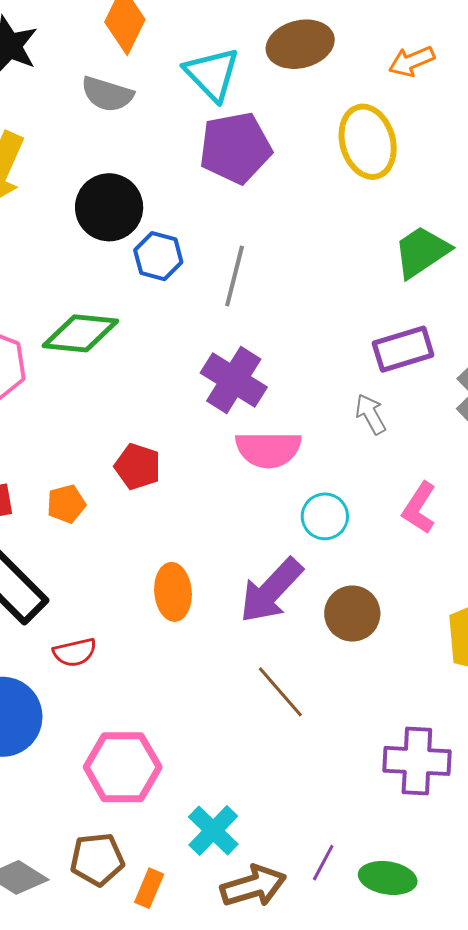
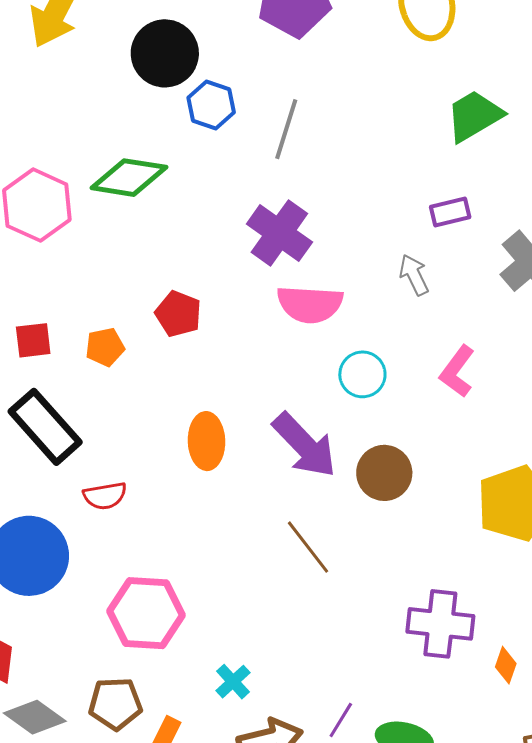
purple rectangle: (403, 349) -> (450, 212), size x0.7
purple arrow: (271, 591) -> (305, 445), turned -90
cyan cross: (213, 831) -> (233, 682), size x0.7

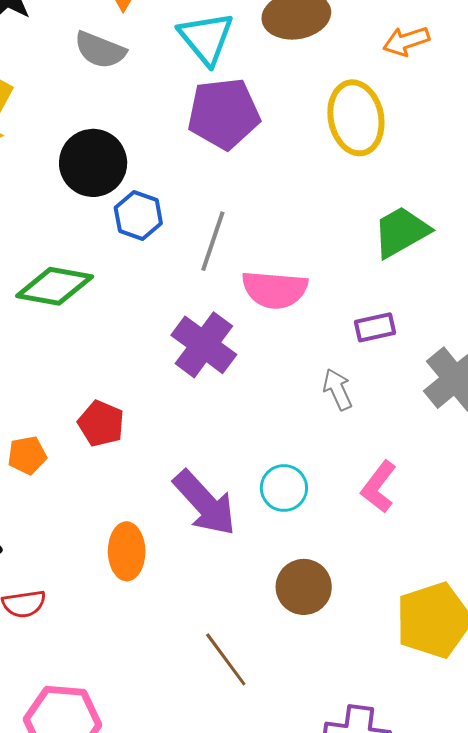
pink semicircle: (310, 304) -> (275, 290), moved
purple arrow: (305, 445) -> (205, 503), moved

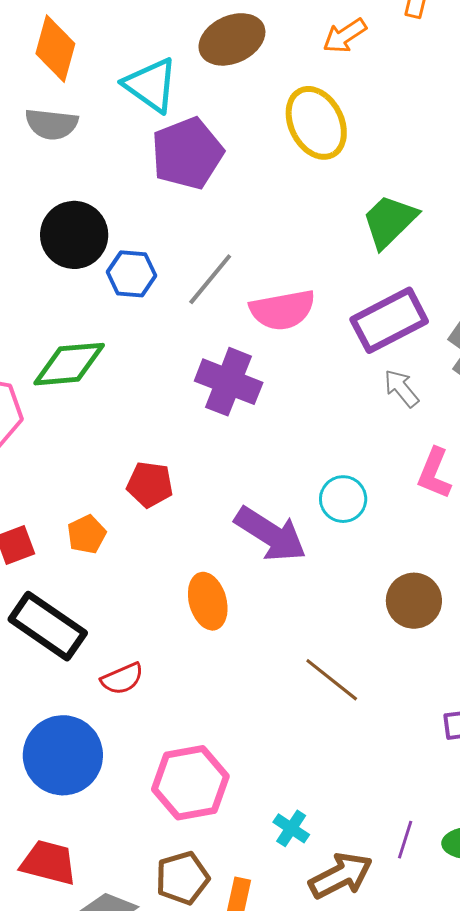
gray line: (213, 241) -> (210, 279), turned 36
purple rectangle: (375, 327) -> (389, 320), size x1.8
gray arrow: (338, 390) -> (401, 388), moved
brown circle: (304, 587) -> (414, 601), moved

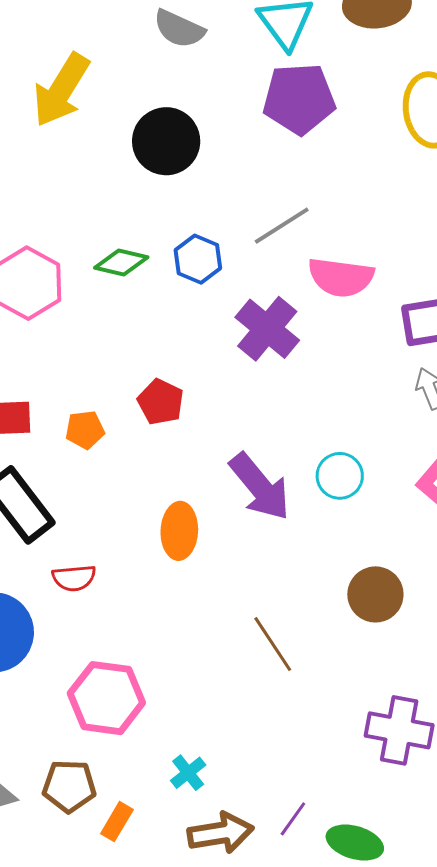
blue hexagon: (132, 274) -> (198, 259), moved
green diamond: (69, 364) -> (121, 262), size x0.7

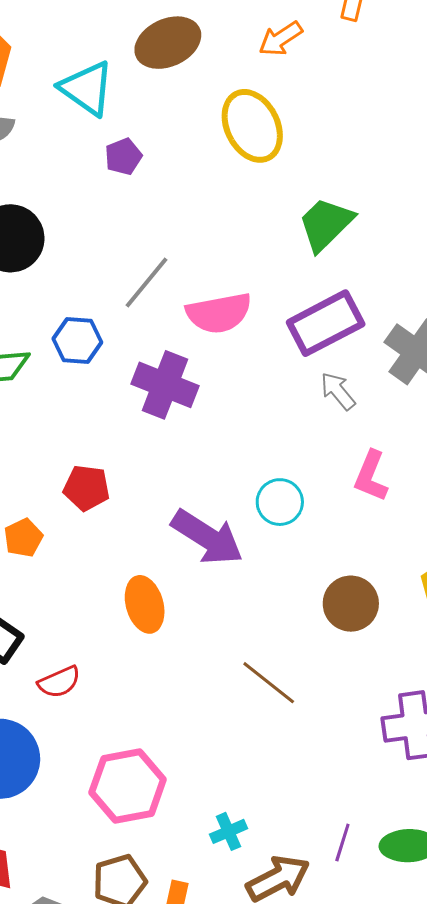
purple pentagon: (299, 99) -> (123, 157), size x0.5
cyan cross: (188, 773) -> (228, 831), turned 33

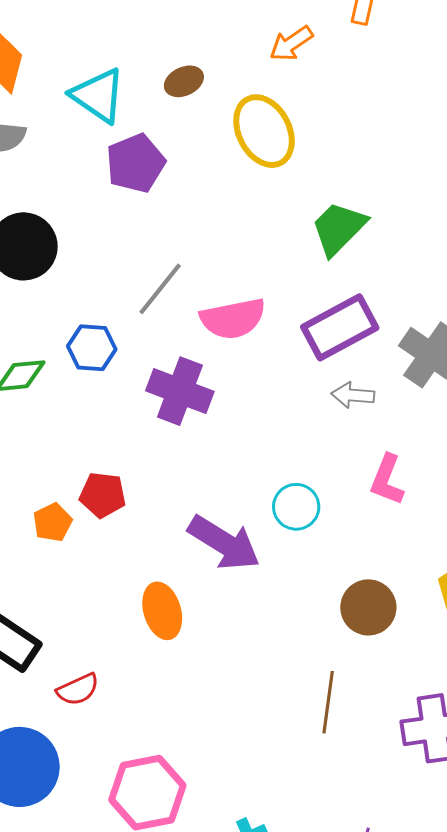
brown ellipse: (168, 43) -> (184, 81), moved, size x0.6
purple pentagon: (123, 157) -> (136, 163), size x1.6
gray arrow: (338, 391) -> (353, 395), turned -45
orange pentagon: (23, 538) -> (52, 522), moved
brown line: (269, 683) -> (328, 702), moved, turned 60

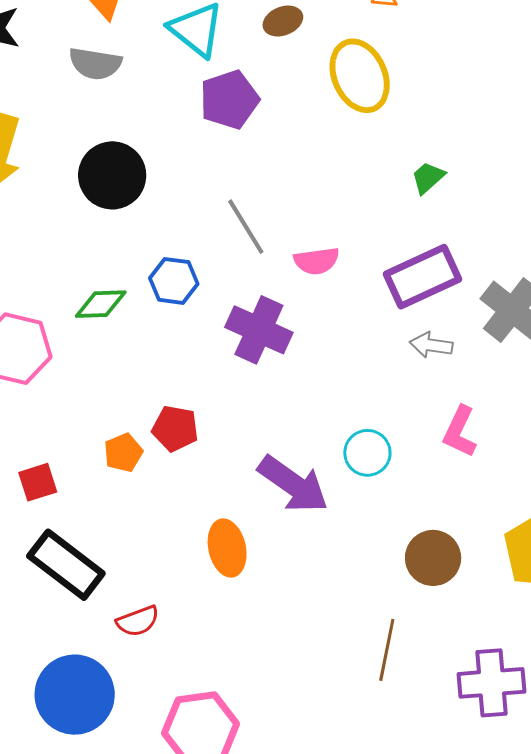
green trapezoid: (339, 228) -> (428, 178), size x0.6
gray line: (160, 289) -> (246, 227), turned -74
pink semicircle: (233, 319) -> (316, 261), size x0.7

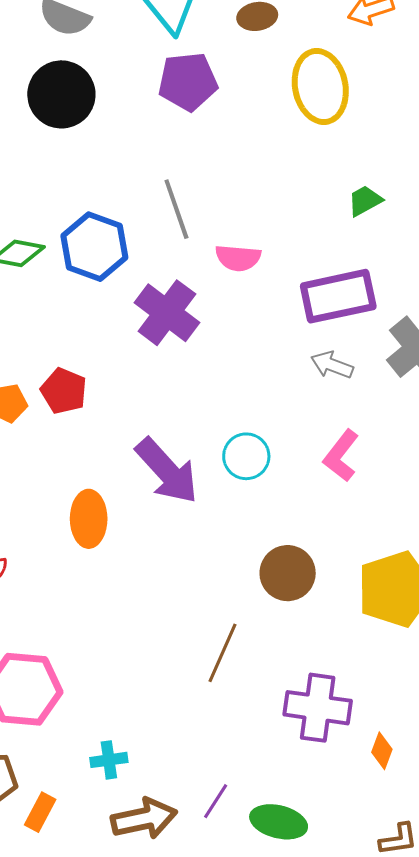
black circle: (112, 175) -> (61, 94), moved
blue hexagon: (174, 281) -> (94, 247), size x1.4

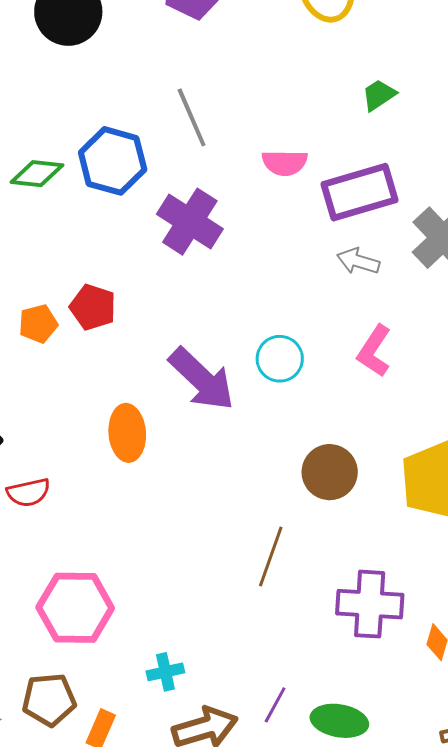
pink semicircle: (238, 258) -> (285, 163), moved

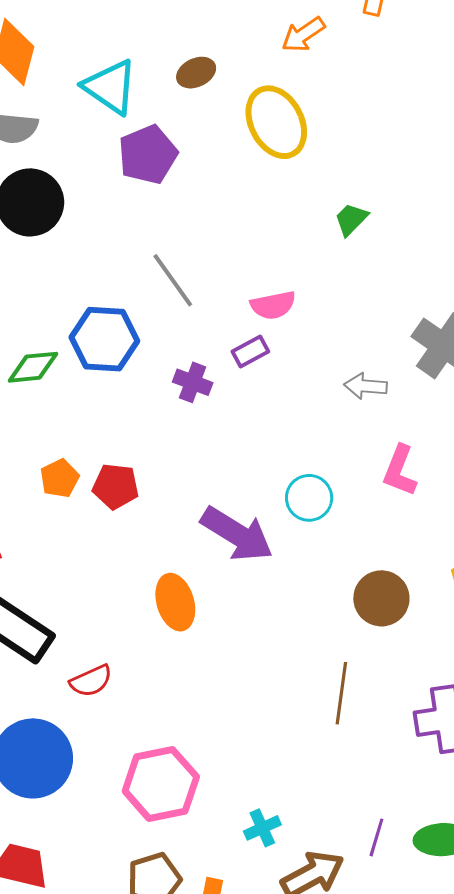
purple rectangle: (359, 192) -> (250, 351), moved, size x0.5
purple cross: (190, 222) -> (193, 382), size x0.6
orange pentagon: (38, 324) -> (60, 478), moved

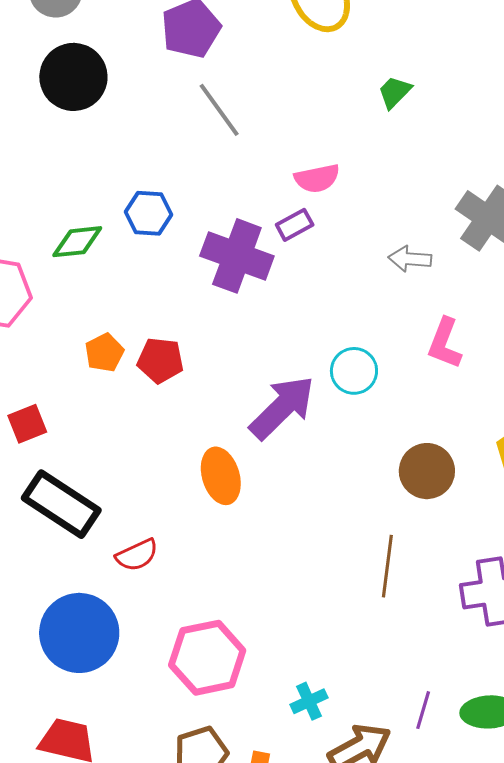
gray line: (173, 280) -> (219, 110), moved
blue hexagon: (104, 339) -> (148, 213), size x0.7
purple cross: (193, 382) -> (237, 256), size x1.8
purple arrow: (237, 534) -> (282, 408), turned -76

